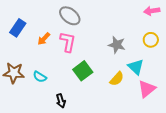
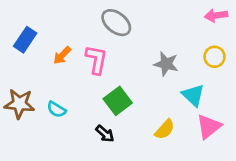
gray ellipse: (70, 16) -> (116, 23), moved
yellow semicircle: (117, 79) -> (165, 129), moved
black arrow: (61, 101) -> (105, 134), moved, turned -32

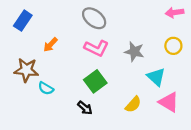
blue rectangle: (25, 40) -> (23, 21), moved
pink L-shape: (96, 60) -> (96, 48), moved, turned 105
brown star: (19, 104) -> (26, 70), moved
pink triangle: (209, 127) -> (169, 102), turned -50

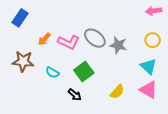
gray ellipse: (94, 18) -> (95, 38), moved
pink L-shape: (96, 48) -> (69, 42), moved
cyan triangle: (156, 77) -> (149, 66), moved
cyan semicircle: (46, 88) -> (52, 73), moved

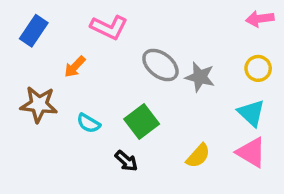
pink L-shape: (69, 42) -> (109, 27), moved

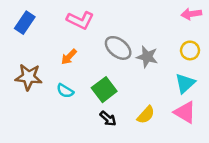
orange arrow: (75, 67) -> (69, 57), moved
cyan triangle: (251, 113) -> (185, 83), turned 35
black arrow: (126, 161) -> (108, 119), moved

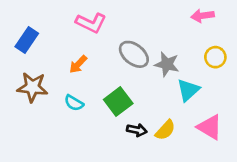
pink arrow: (191, 14) -> (203, 16), moved
blue rectangle: (25, 23) -> (27, 40), moved
cyan triangle: (185, 83) -> (188, 90), moved
black arrow: (108, 119) -> (137, 130), moved, turned -30

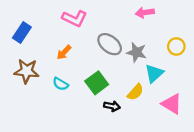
pink arrow: (203, 16) -> (145, 13), moved
yellow semicircle: (165, 130) -> (135, 92), moved

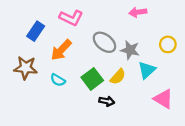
blue rectangle: (22, 32) -> (36, 31), moved
orange arrow: (64, 52) -> (61, 50), size x1.5
yellow semicircle: (135, 92) -> (118, 77), moved

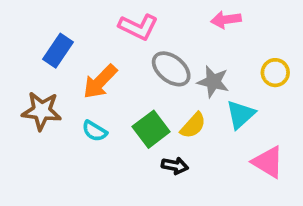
pink L-shape: (71, 18) -> (138, 27), moved

